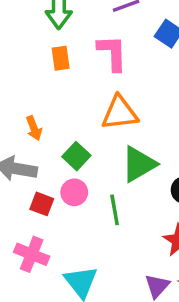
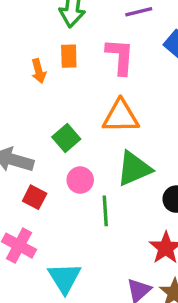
orange arrow: (34, 128) -> (39, 71), moved
green square: (76, 156) -> (66, 138), moved
pink circle: (74, 192) -> (80, 180), moved

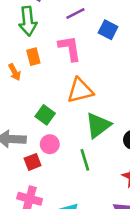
pink circle: (80, 180) -> (50, 144), moved
red square: (35, 197) -> (33, 162), turned -35

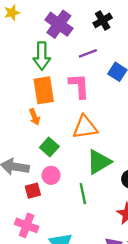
orange rectangle: (33, 57) -> (44, 90), size x1.6
orange arrow: (15, 72) -> (35, 117), moved

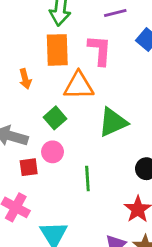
orange arrow: (35, 117) -> (25, 79), moved
orange triangle: (85, 127) -> (79, 86), moved
green triangle: (99, 162) -> (113, 122), moved

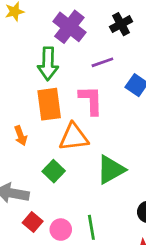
pink circle: (53, 152) -> (61, 230), moved
red square: (29, 167) -> (33, 222), turned -36

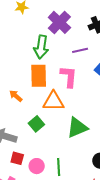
orange arrow: (21, 136) -> (16, 96), turned 144
red square: (33, 222) -> (17, 158), turned -32

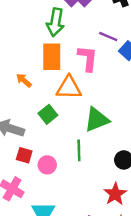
purple line: (80, 50) -> (108, 36), moved, turned 35
green line: (59, 167) -> (79, 150), moved

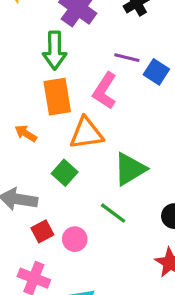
pink L-shape: (88, 58) -> (105, 91), turned -144
green line: (79, 150) -> (113, 213), turned -42
red square: (24, 155) -> (42, 231), turned -35

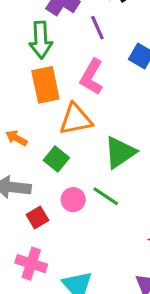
purple line: (127, 58) -> (97, 28), moved, turned 55
orange arrow: (26, 133) -> (17, 138), moved
pink circle: (75, 239) -> (73, 200), moved

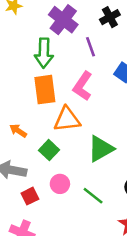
green line: (106, 196) -> (93, 196), moved

